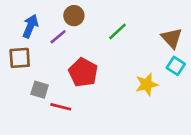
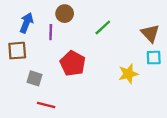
purple line: (58, 37) -> (51, 32), turned -49
cyan square: (176, 66) -> (154, 58), turned -35
red line: (61, 107) -> (46, 105), moved

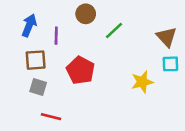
brown circle: (65, 14) -> (86, 14), moved
brown square: (17, 51) -> (36, 60), moved

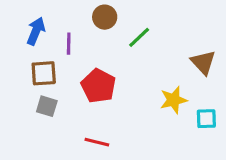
brown triangle: (167, 37) -> (203, 62), moved
cyan square: (170, 64) -> (206, 119), moved
red line: (51, 117) -> (97, 142), moved

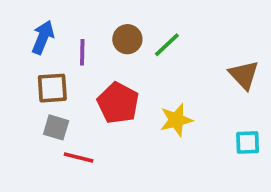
brown circle: (105, 17) -> (127, 39), moved
yellow star: (174, 100) -> (176, 120), moved
red line: (97, 142) -> (79, 157), moved

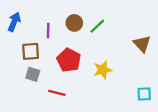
blue arrow: (43, 37) -> (14, 22), moved
cyan square: (248, 142) -> (144, 94), moved
red line: (79, 157) -> (57, 93), moved

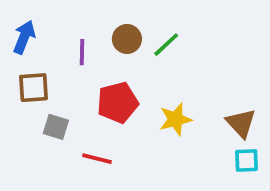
brown triangle: (142, 44) -> (241, 123), moved
brown square: (31, 51) -> (33, 88), moved
red pentagon: (69, 60) -> (118, 103), turned 30

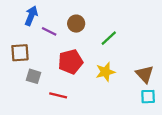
blue arrow: (24, 37) -> (31, 16), moved
green line: (166, 45) -> (109, 38), moved
purple line: (82, 52) -> (49, 31), turned -64

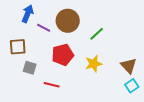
brown circle: (76, 24) -> (68, 21), size x1.5
cyan square: (148, 97) -> (132, 86), turned -32

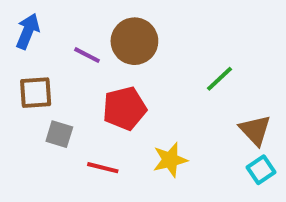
blue arrow: (28, 14) -> (28, 31), moved
green line: (97, 34) -> (219, 79), moved
yellow star: (94, 64) -> (170, 160), moved

